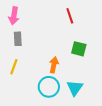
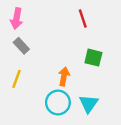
gray rectangle: (18, 39) -> (21, 46), turned -40

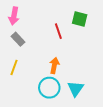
red line: (83, 19) -> (58, 31), moved
green square: (93, 58) -> (80, 19), moved

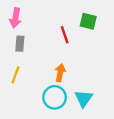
gray rectangle: (18, 39) -> (20, 44), turned 48

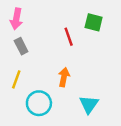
gray rectangle: (20, 44) -> (21, 46), turned -32
cyan circle: (55, 97) -> (39, 103), moved

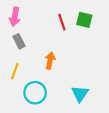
red line: (69, 37) -> (62, 22), moved
orange arrow: (64, 77) -> (50, 61), moved

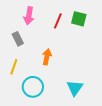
pink arrow: (15, 17) -> (29, 16), moved
red line: (62, 22) -> (58, 21), turned 42

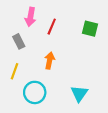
green square: (79, 19) -> (90, 29), moved
red line: (58, 21) -> (52, 27), moved

